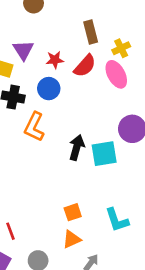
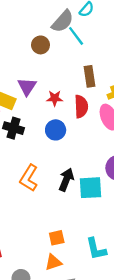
red semicircle: (85, 66) -> (81, 106), turned -50
blue circle: (49, 89) -> (56, 130), moved
orange L-shape: (34, 127) -> (29, 178), moved

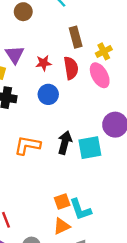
orange L-shape: (29, 178) -> (27, 145), turned 76
cyan L-shape: (96, 249) -> (80, 210), moved

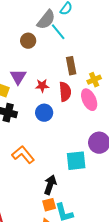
black arrow: (65, 143) -> (50, 185), moved
orange L-shape: (27, 145) -> (23, 155), turned 35

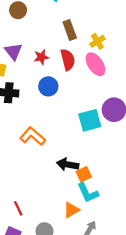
cyan square: (76, 161) -> (90, 120), moved
black arrow: (50, 185) -> (68, 164), turned -90
orange square: (49, 205) -> (84, 174), moved

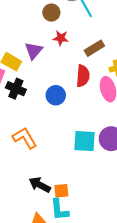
brown rectangle: (70, 30) -> (94, 48), turned 60
red star: (41, 57) -> (61, 38), moved
black arrow: (68, 164) -> (40, 185), moved

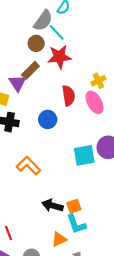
brown circle: (51, 13) -> (36, 43), moved
red star: (61, 38) -> (59, 57), moved, size x1.6
brown rectangle: (94, 48) -> (30, 70), moved

